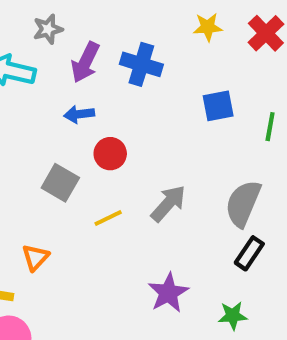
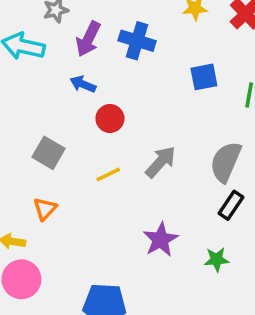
blue arrow: (79, 114) -> (83, 84), turned 30
gray square: (60, 183) -> (49, 153), moved

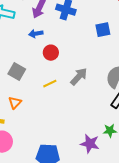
blue arrow: (83, 84) -> (36, 34), turned -32
purple star: (161, 240) -> (90, 144), moved, turned -30

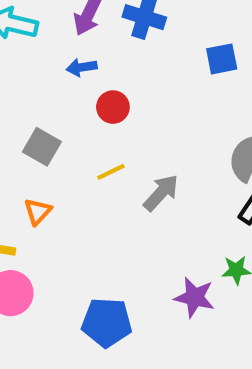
gray arrow: (79, 77) -> (161, 193), moved

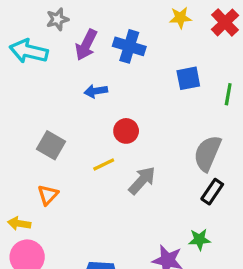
blue arrow: (82, 67) -> (96, 91), moved
red circle: (113, 107) -> (126, 131), moved

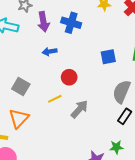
purple arrow: (86, 45) -> (43, 22), turned -36
blue square: (188, 78) -> (108, 57), moved
orange triangle: (48, 195) -> (19, 118), size x1.5

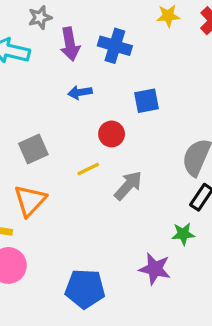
blue square: (108, 57) -> (147, 101), moved
gray square: (21, 86) -> (33, 149), turned 36
green star: (116, 147) -> (183, 234), moved

